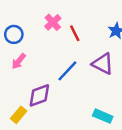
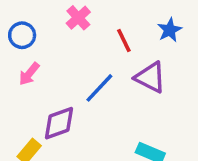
red line: (75, 33) -> (124, 41), moved

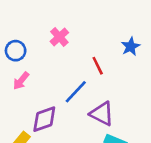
red line: (124, 41) -> (98, 66), moved
purple triangle: (150, 77) -> (102, 114), moved

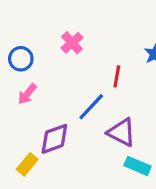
red line: (98, 66) -> (117, 76), turned 36

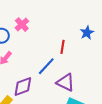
pink cross: (72, 43) -> (22, 25), moved

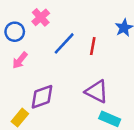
blue line: (46, 66) -> (64, 43), moved

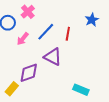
pink arrow: (20, 60) -> (23, 39), moved
purple triangle: (97, 92) -> (53, 57), moved

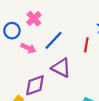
red line: (68, 34) -> (86, 45), moved
pink arrow: (23, 39) -> (28, 48), turned -104

